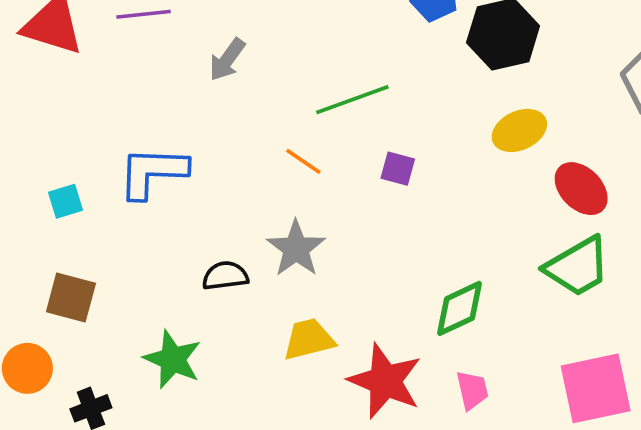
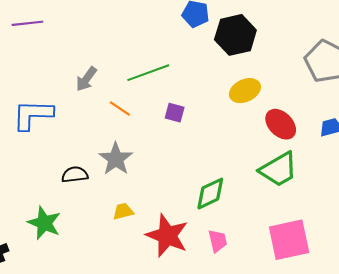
gray arrow: (227, 60) -> (86, 79), moved
yellow trapezoid: (309, 339) -> (123, 211), size x0.7

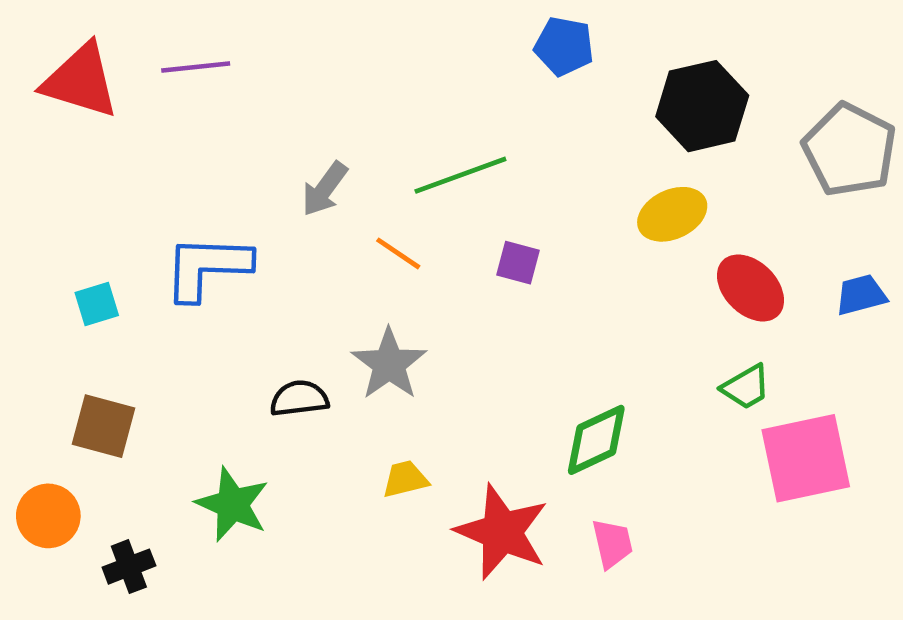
black hexagon: (235, 35) -> (702, 106), moved
green trapezoid: (279, 169) -> (746, 387), size x0.6
pink square: (289, 240) -> (806, 458), moved

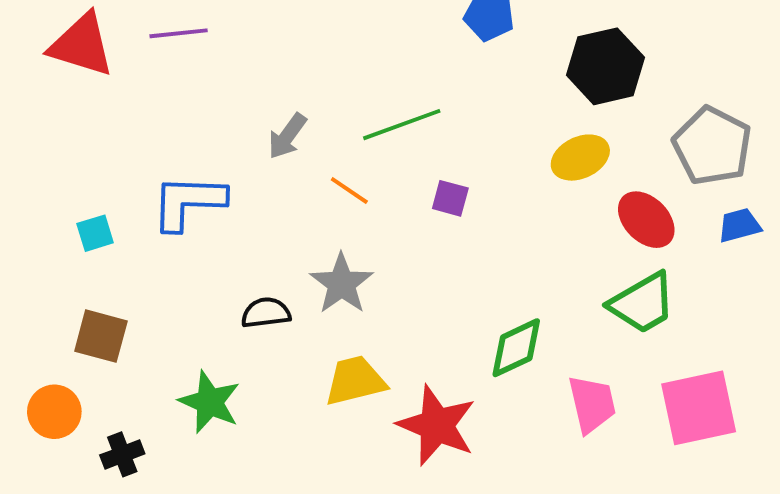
gray pentagon: (849, 150) -> (712, 146), moved
green trapezoid: (746, 387) -> (642, 303), size x1.6
pink square: (806, 458) -> (699, 408), moved
yellow trapezoid: (405, 479) -> (355, 381), size x1.6
pink trapezoid: (612, 544) -> (592, 404), moved, size x1.4

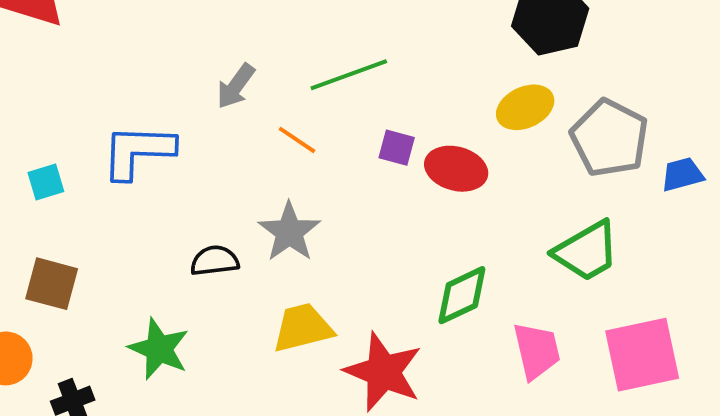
gray pentagon: (712, 146) -> (609, 138), moved
red ellipse: (646, 220) -> (456, 169), moved, turned -30

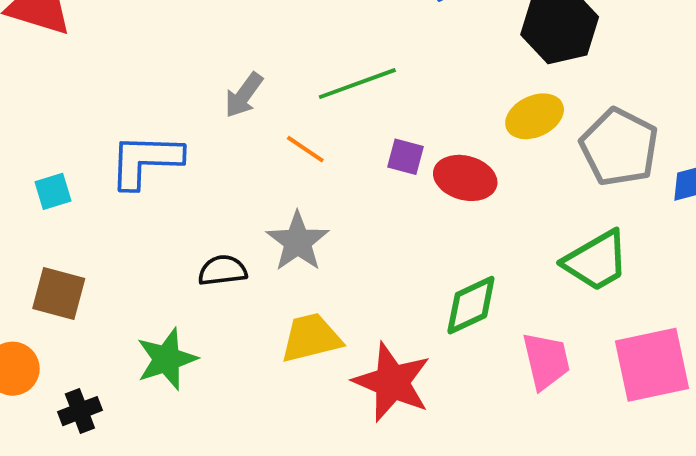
green star: (159, 349) -> (167, 359), turned 30

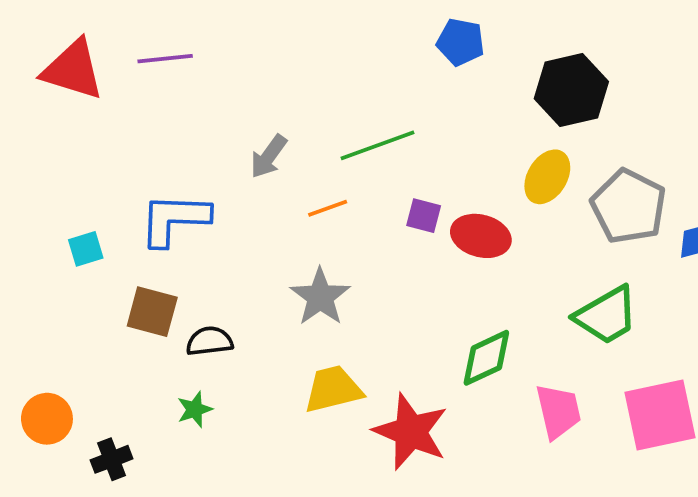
yellow ellipse: (535, 116) -> (547, 177), turned -34
orange line: (305, 149) -> (328, 208), turned -54
black semicircle: (223, 270) -> (209, 341), moved
brown square: (59, 294) -> (152, 312), moved
green star: (167, 359) -> (195, 409), size x0.6

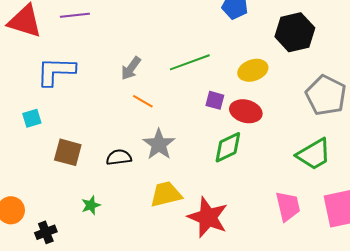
yellow ellipse: (547, 177) -> (253, 70), moved, turned 40
orange line: (328, 208) -> (143, 101), moved, turned 50
blue L-shape: (174, 219) -> (56, 71), moved
black semicircle: (209, 341) -> (119, 157), moved
green diamond: (486, 358) -> (228, 147), moved

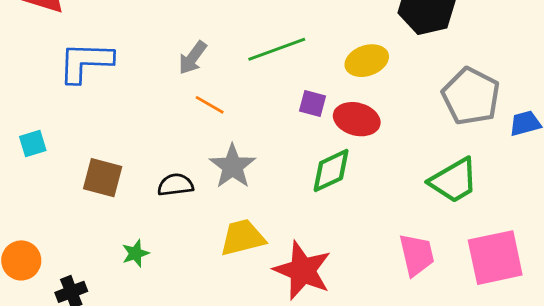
cyan square: (32, 118) -> (33, 143), moved

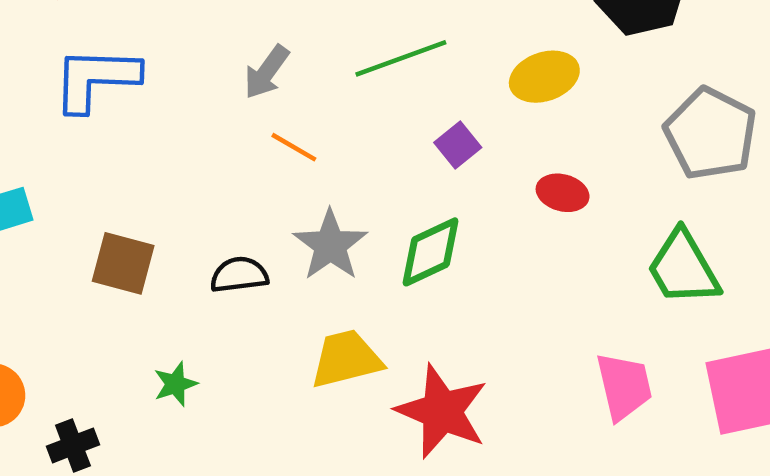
purple square: (312, 103) -> (458, 145), turned 36
red ellipse: (357, 119) -> (563, 193), moved, size x0.7
green diamond: (331, 171) -> (430, 252), moved
green trapezoid: (454, 181) -> (683, 268), turned 90

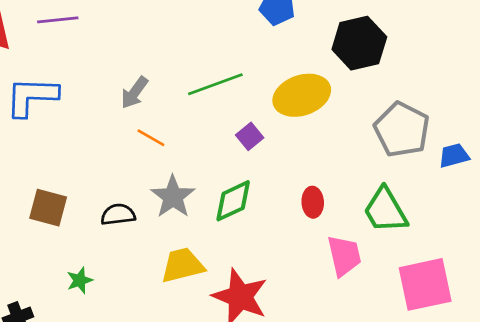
yellow ellipse: (544, 77) -> (302, 95), size x1.4
red ellipse: (563, 193) -> (313, 202), moved, turned 72
pink trapezoid: (624, 386) -> (344, 256), moved

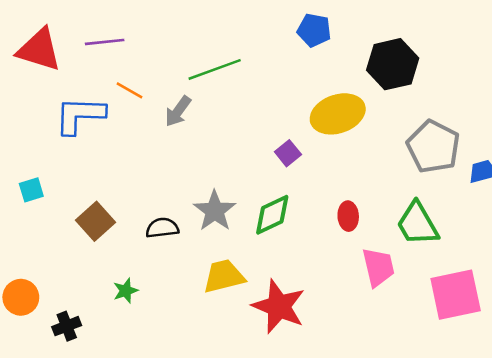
green line: (215, 84) -> (215, 69), moved
orange line: (151, 138) -> (129, 90), moved
brown square: (48, 208) -> (95, 221), turned 33

